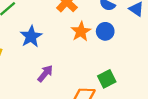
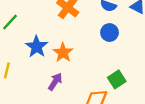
orange star: (81, 32) -> (63, 53), moved

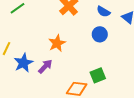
blue star: (37, 47) -> (23, 63), moved

